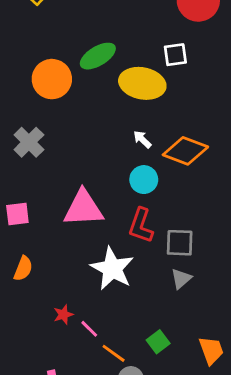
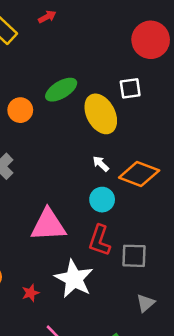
orange circle: (52, 79) -> (20, 110), size x0.7
yellow ellipse: (142, 83) -> (101, 114), turned 51
gray triangle: (181, 279) -> (146, 303), moved
red star: (63, 315) -> (30, 293), moved

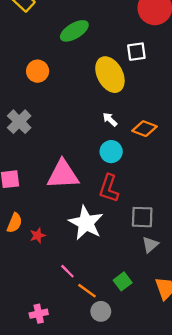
green ellipse: (61, 90) -> (74, 31), moved
orange diamond: (139, 174) -> (144, 129), size x0.7
gray square: (134, 256) -> (142, 217), moved
red star: (30, 293) -> (38, 236), moved

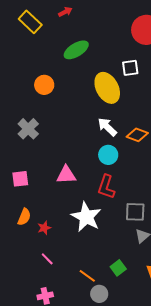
white arrow: (110, 119) -> (107, 127), size x1.5
pink triangle: (63, 175) -> (66, 175), size x0.7
pink line: (67, 271) -> (47, 259), moved

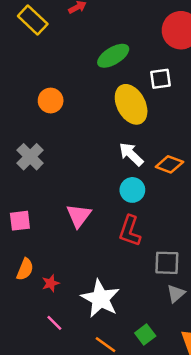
green ellipse: (76, 50) -> (113, 56), moved
pink triangle: (66, 175) -> (79, 216), turned -50
white star: (86, 217) -> (100, 299), moved

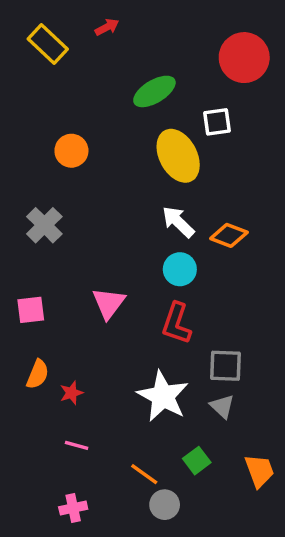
gray triangle: (176, 294) -> (222, 406), moved, turned -36
white star: (100, 299) -> (163, 396), moved
pink line: (54, 323) -> (77, 445), turned -30

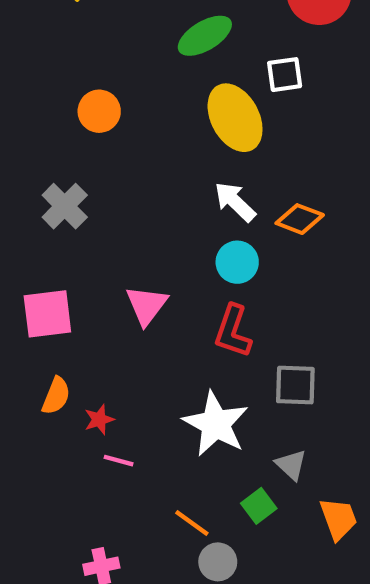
pink square: (31, 310) -> (47, 314), size x1.4
gray triangle: (222, 406) -> (291, 465), moved
pink line: (77, 445) -> (119, 461), moved

